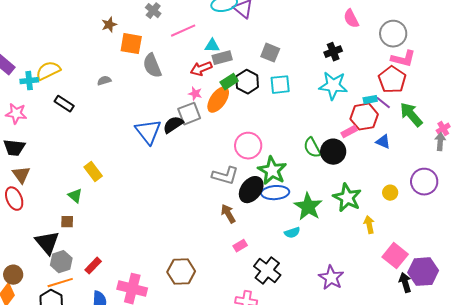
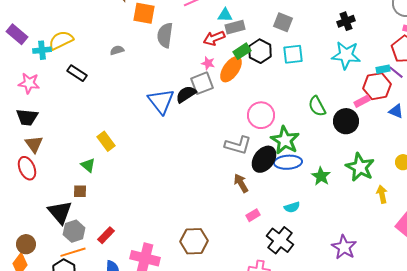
gray semicircle: (152, 66) -> (165, 35), turned 30
green semicircle: (312, 148) -> (317, 106), moved
green star: (308, 207) -> (321, 176), size x0.7
cyan semicircle: (292, 233) -> (292, 207), moved

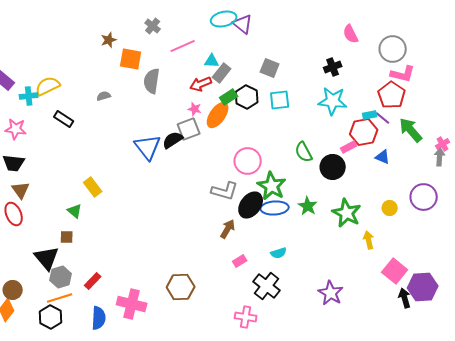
gray rectangle: (235, 27) -> (222, 73), turned -36
green star: (321, 176) -> (308, 206), moved
brown arrow: (241, 183) -> (228, 229), turned 60

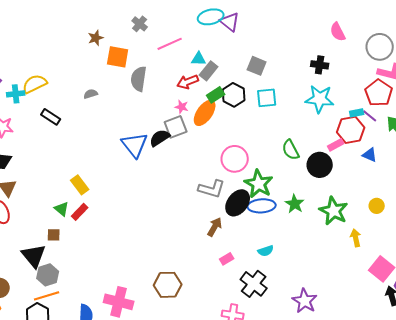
black cross: (333, 67) -> (320, 65), turned 30
red rectangle: (93, 281) -> (80, 212), moved
purple star: (331, 293) -> (305, 301), moved

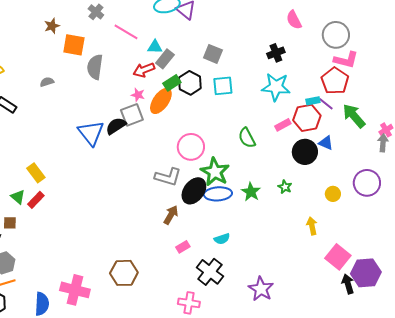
pink line: (170, 44) -> (126, 32), turned 55
black cross: (320, 65) -> (276, 53), turned -30
pink rectangle: (336, 145) -> (283, 125), moved
black circle: (320, 165) -> (305, 152), moved
green star: (334, 211) -> (285, 187), moved, size x0.5

